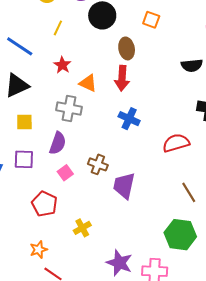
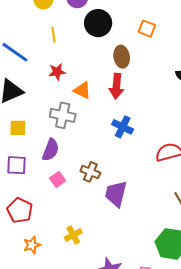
yellow line: (58, 28) -> (53, 35), turned -35
red star: (62, 65) -> (57, 72), turned 30
red pentagon: (44, 204) -> (20, 210), moved
orange star: (39, 250) -> (32, 245), moved

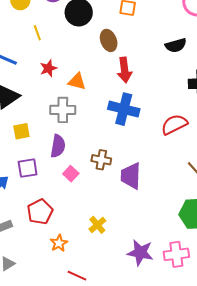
red arrow: (116, 86) -> (125, 70), moved
blue cross: (123, 127) -> (124, 109), size x1.4
red pentagon: (20, 210) -> (40, 212), turned 30

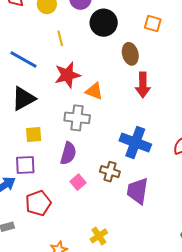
red star: (48, 68) -> (67, 75), size x1.5
blue cross: (124, 109) -> (135, 143), moved
purple square: (28, 168) -> (25, 165), moved
red pentagon: (40, 212) -> (38, 203), moved

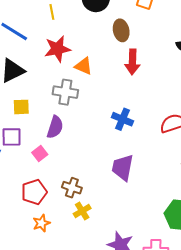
blue cross: (135, 143) -> (122, 119), size x0.7
brown cross: (110, 172) -> (72, 188), moved
pink square: (78, 182) -> (40, 153), moved
red pentagon: (38, 203) -> (34, 192), moved

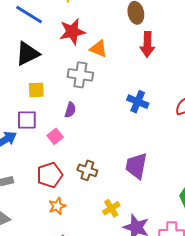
purple semicircle: (55, 127) -> (70, 110), size x0.7
purple trapezoid: (123, 168) -> (136, 166), moved
yellow cross: (82, 211) -> (111, 208), moved

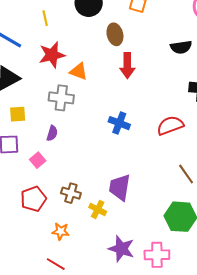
orange star: (57, 206) -> (61, 231), moved, turned 30
yellow cross: (111, 208) -> (98, 209), moved, turned -30

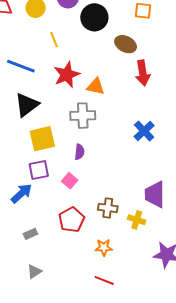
brown ellipse: (115, 34) -> (126, 44), turned -40
yellow square: (18, 114) -> (42, 139), size x1.5
blue cross: (119, 123) -> (144, 131), turned 35

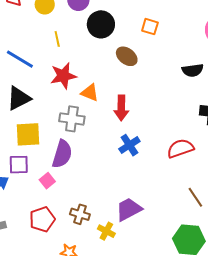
red arrow: (143, 73) -> (121, 108), moved
purple semicircle: (79, 152) -> (62, 154), size x1.8
purple trapezoid: (155, 194) -> (129, 209), turned 52

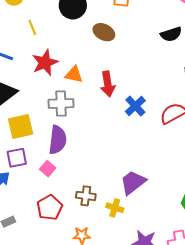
blue cross: (129, 145) -> (135, 106), moved

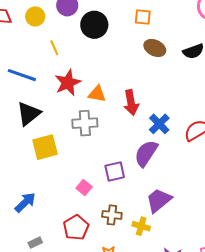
brown ellipse: (104, 32) -> (155, 48), moved
purple semicircle: (58, 140) -> (146, 153), moved, turned -152
purple square: (17, 158) -> (115, 171), moved
pink square: (48, 169) -> (84, 188), moved

